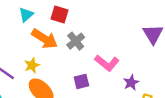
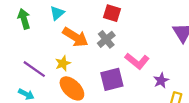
red square: (60, 15) -> (112, 13), moved
purple square: (81, 81) -> (112, 79), size x1.5

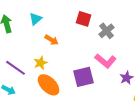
orange arrow: (75, 37) -> (52, 40), size x0.6
gray cross: (106, 39) -> (107, 31), moved

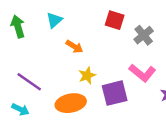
yellow star: (41, 63) -> (87, 75), moved
orange ellipse: (49, 85) -> (71, 103), turned -55

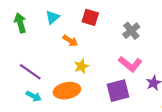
red square: (115, 20) -> (90, 17), moved
purple square: (115, 93) -> (118, 91), moved
cyan arrow: (20, 109) -> (34, 96), moved

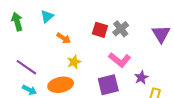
red square: (90, 17) -> (100, 30), moved

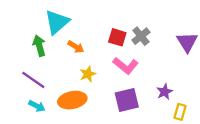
cyan triangle: (47, 16) -> (57, 22), size x1.6
green arrow: (17, 22) -> (39, 46), moved
pink L-shape: (120, 60) -> (126, 66), moved

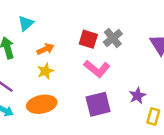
cyan triangle: (57, 22) -> (26, 23), size x0.6
orange arrow: (76, 47) -> (45, 49), turned -56
yellow star: (88, 74) -> (45, 71), moved

